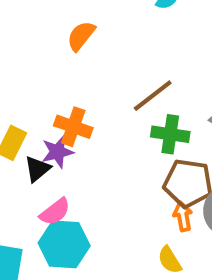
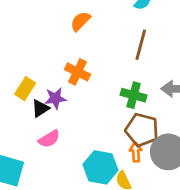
brown line: (153, 96) -> (141, 45), moved, turned -44
orange cross: (73, 127) -> (77, 72), moved
cyan hexagon: (64, 244) -> (100, 167), moved

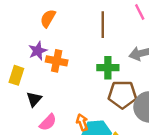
yellow rectangle: (25, 89) -> (16, 75), moved
purple star: (55, 98) -> (38, 51), moved
orange arrow: (136, 152) -> (82, 122), moved

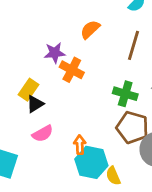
orange semicircle: (48, 18) -> (90, 29), moved
yellow rectangle: (16, 75) -> (29, 90), moved

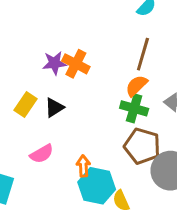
orange semicircle: (90, 29) -> (136, 86), moved
orange cross: (72, 70) -> (76, 64), moved
black triangle: (35, 104) -> (54, 108), moved

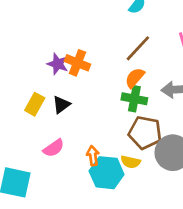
brown line: (143, 54) -> (138, 48), turned 32
purple star: (54, 63) -> (58, 64), turned 30
yellow semicircle: (121, 201) -> (131, 162), moved, turned -48

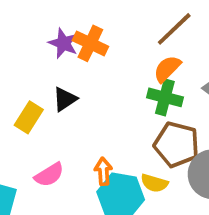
yellow rectangle: (35, 104) -> (29, 117), moved
pink semicircle: (54, 148) -> (49, 175), moved

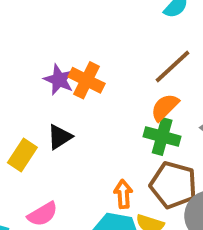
orange arrow: (103, 171) -> (123, 194), moved

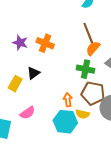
brown line: (173, 67) -> (88, 33), turned -65
purple star: (59, 80) -> (20, 43), moved
orange semicircle: (165, 107) -> (93, 48), moved

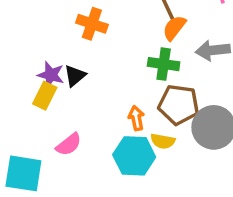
purple star: (20, 43) -> (51, 75), moved

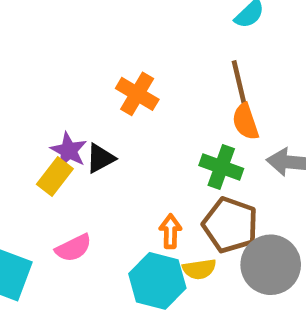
orange semicircle: (174, 28) -> (245, 122), turned -68
yellow semicircle: (163, 141) -> (199, 269), turned -30

